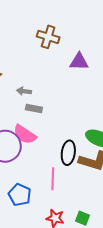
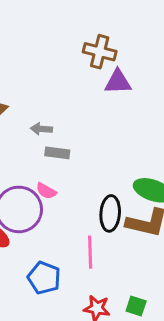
brown cross: (48, 37) -> (100, 52), moved
pink semicircle: (25, 134) -> (46, 191), size x0.6

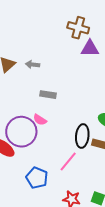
gray arrow: (41, 129) -> (32, 64), moved
pink line: (90, 252) -> (68, 161), turned 40

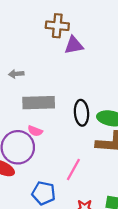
gray rectangle: (48, 95) -> (39, 103), size x1.8
black ellipse: (82, 136) -> (81, 113), moved

